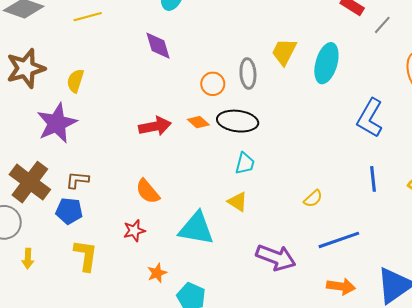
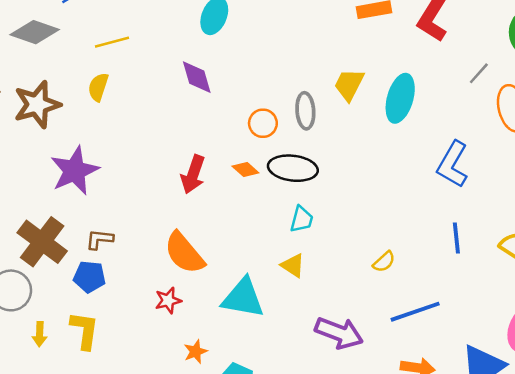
gray line: (382, 25) -> (479, 73), moved
yellow semicircle: (75, 81) -> (98, 87), moved
red arrow: (155, 126) -> (193, 174), turned 120
orange semicircle: (148, 191) -> (184, 253), size x1.4
yellow L-shape: (86, 255) -> (85, 330), moved

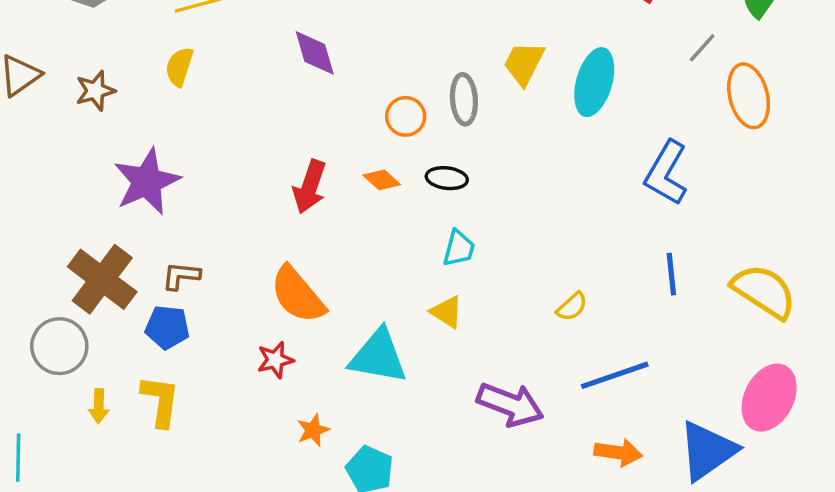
brown star: (37, 105) -> (95, 91), size x0.6
black ellipse: (293, 168) -> (447, 178), size x0.6

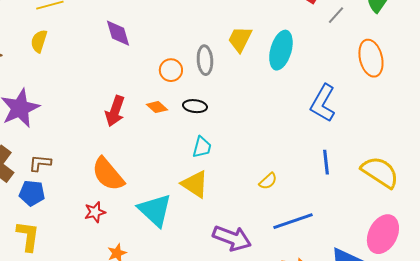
gray line: (702, 48) -> (336, 15), moved
yellow triangle: (447, 312) -> (195, 184), size x1.4
cyan triangle: (378, 356) -> (155, 210), turned 33

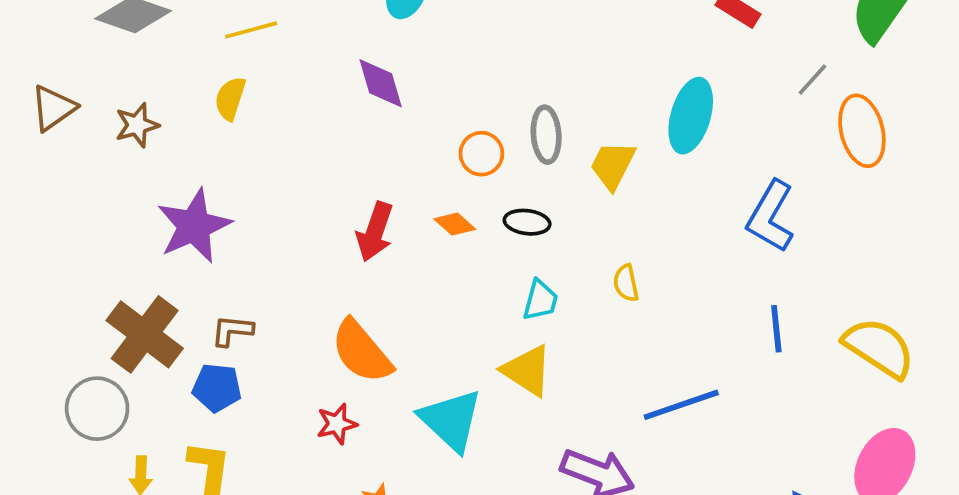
gray line: (336, 15) -> (812, 79), moved
yellow trapezoid: (240, 39) -> (613, 165), moved
yellow semicircle: (268, 181) -> (626, 283), moved, turned 120
blue line: (293, 221) -> (681, 405), moved

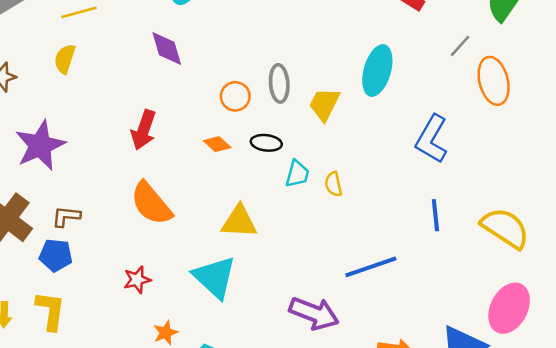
red arrow: (375, 232) -> (144, 130), moved
cyan trapezoid: (540, 300) -> (297, 174), moved
orange semicircle: (362, 352) -> (151, 204), moved
yellow triangle: (527, 371) -> (239, 222), moved, turned -30

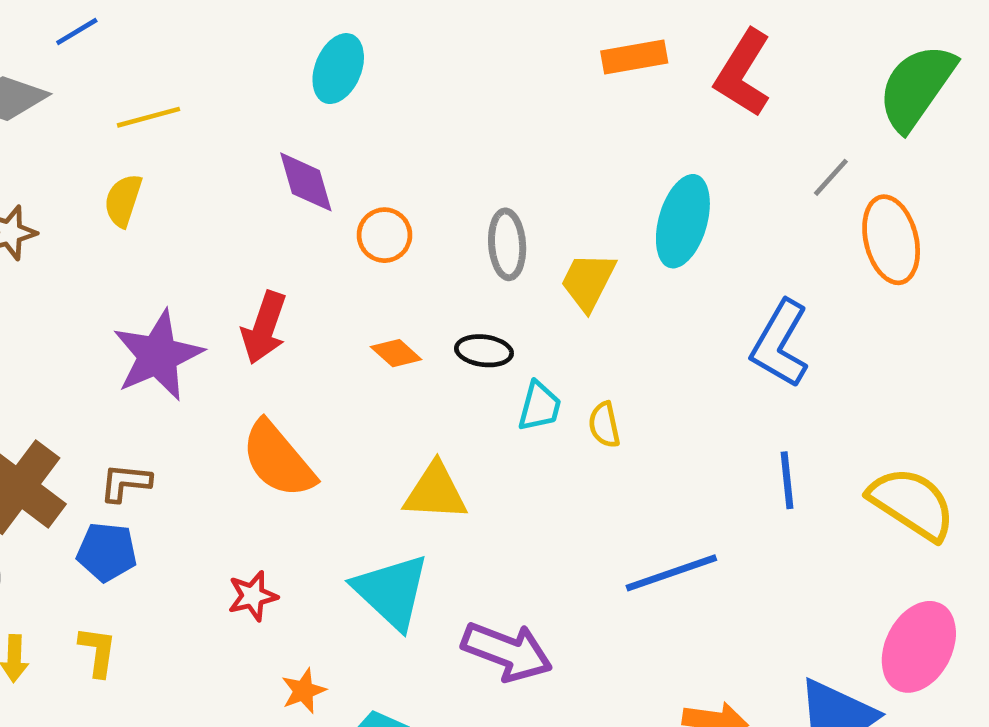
orange circle: (235, 96) -> (384, 235), moved
purple star: (40, 145) -> (158, 355), moved
yellow L-shape: (51, 311) -> (98, 652), size x0.7
purple arrow: (314, 313) -> (507, 652), moved

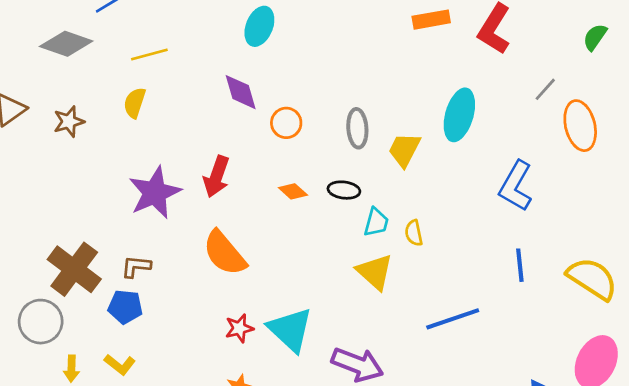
green semicircle: (917, 87) -> (595, 37), size x0.5
yellow triangle: (435, 492) -> (375, 272), moved, turned 39
red star: (253, 596) -> (239, 328), moved
yellow L-shape: (98, 652) -> (120, 364), turned 120

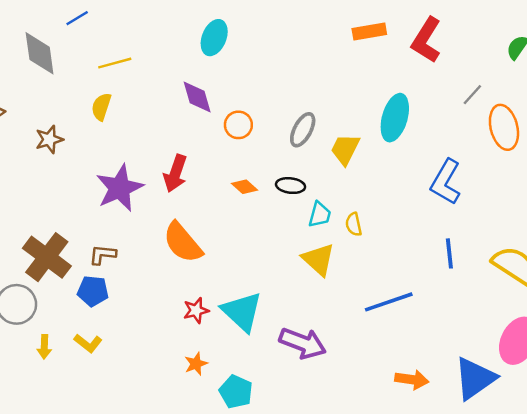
gray diamond: (66, 44) -> (40, 53), turned 63
brown star: (69, 122) -> (49, 139), moved
gray ellipse: (357, 128) -> (303, 130), turned 32

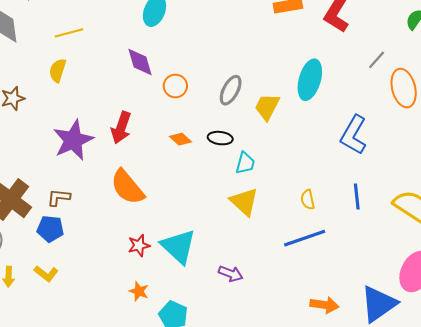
yellow semicircle: (354, 224) -> (308, 200), moved
purple arrow: (303, 343) -> (231, 274), size x0.6
orange star: (196, 364) -> (139, 291), turned -30

